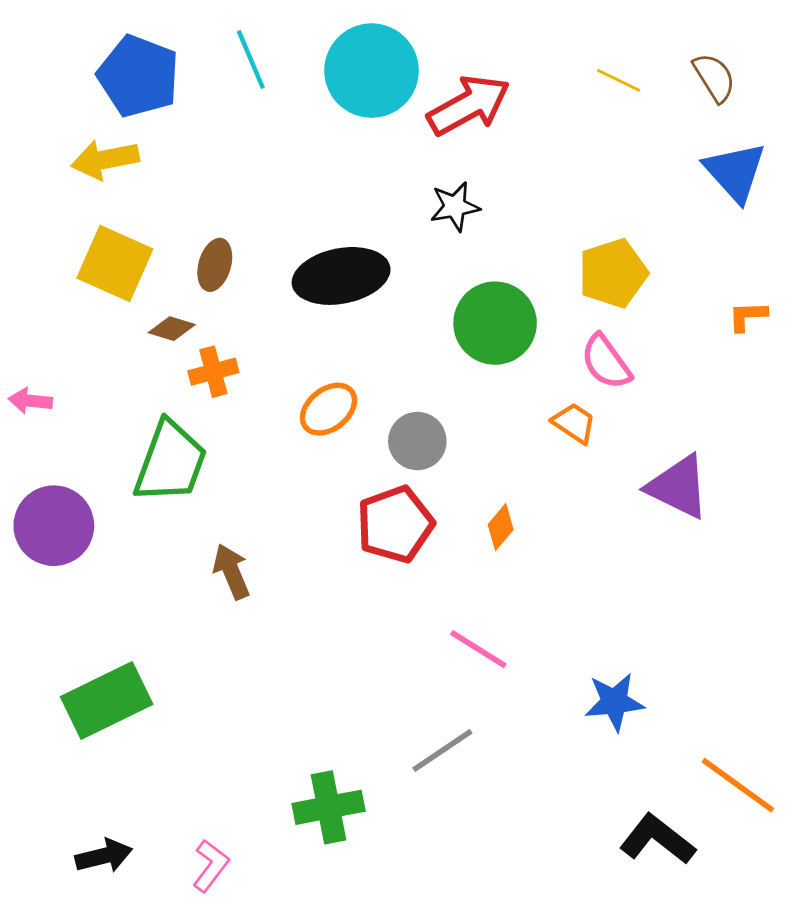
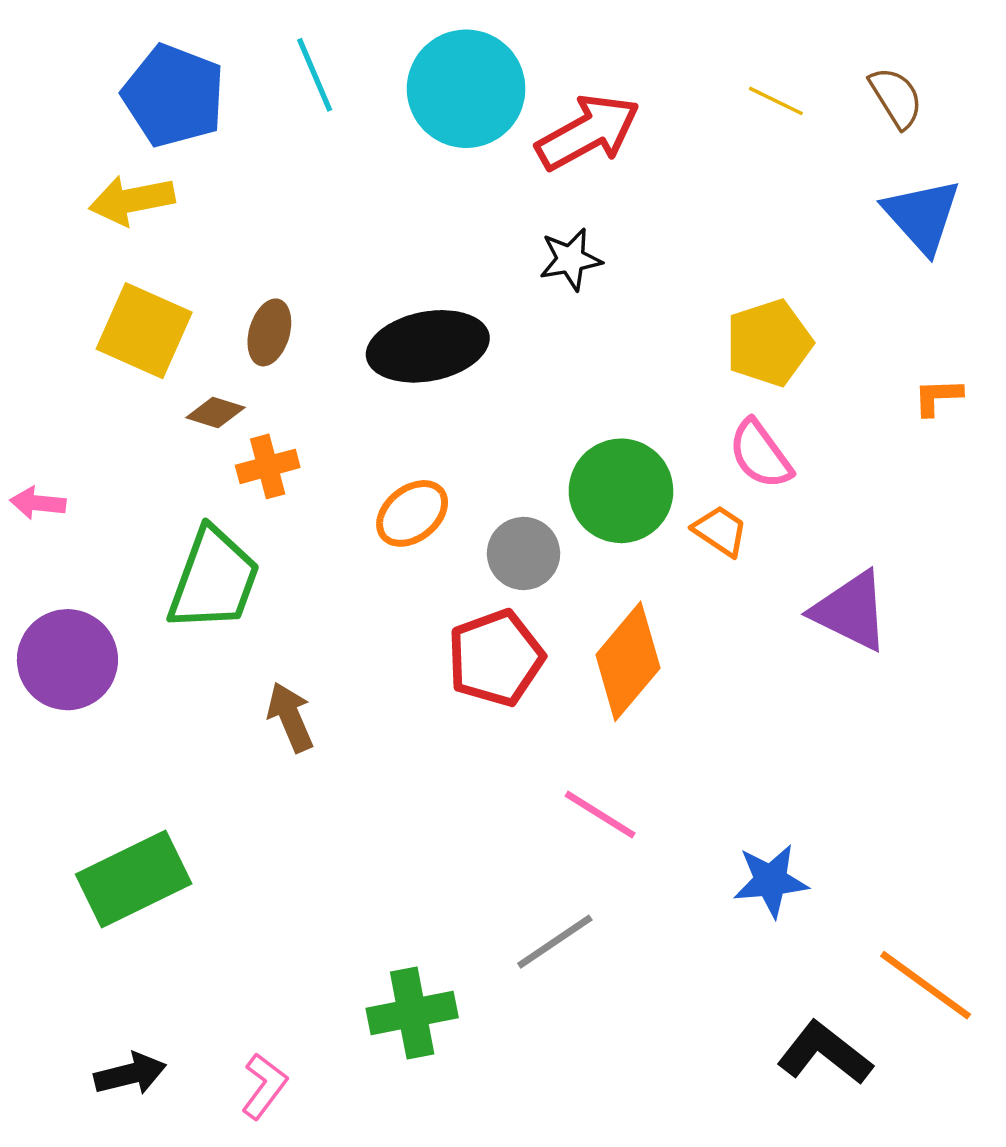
green circle: (495, 323) -> (621, 491), moved
orange diamond: (501, 527) -> (628, 661), size x2.0

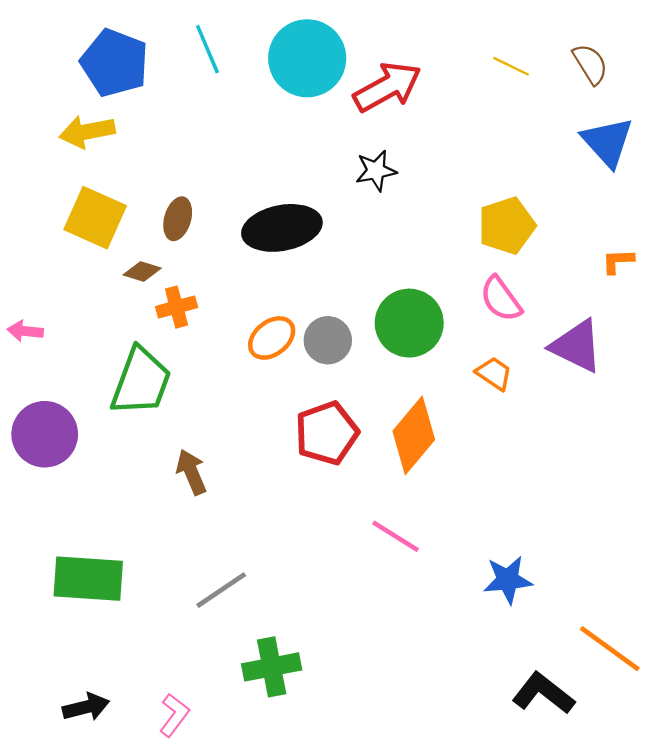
orange trapezoid: (720, 531) -> (494, 373), moved
gray circle: (524, 553) -> (328, 340), moved
purple triangle: (851, 611) -> (577, 346), moved
green rectangle: (134, 879) -> (88, 579), turned 30
gray line: (555, 942) -> (221, 590), moved

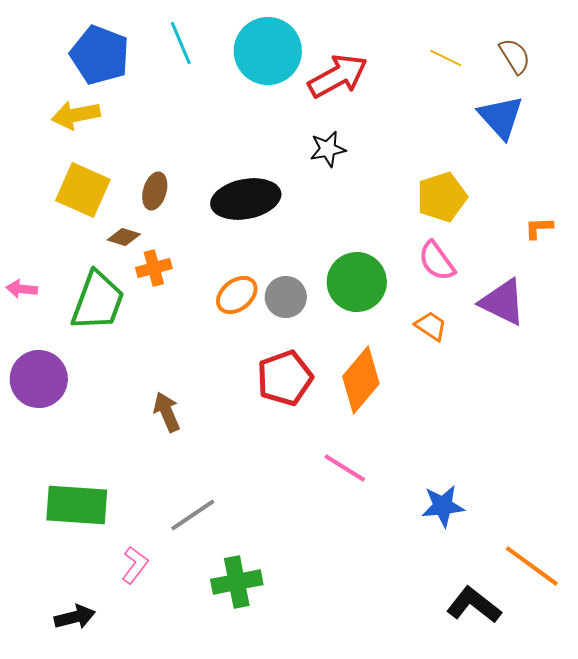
blue triangle: (607, 142) -> (501, 117), moved
green trapezoid: (141, 382) -> (98, 301), moved
pink L-shape: (174, 715) -> (135, 565), moved

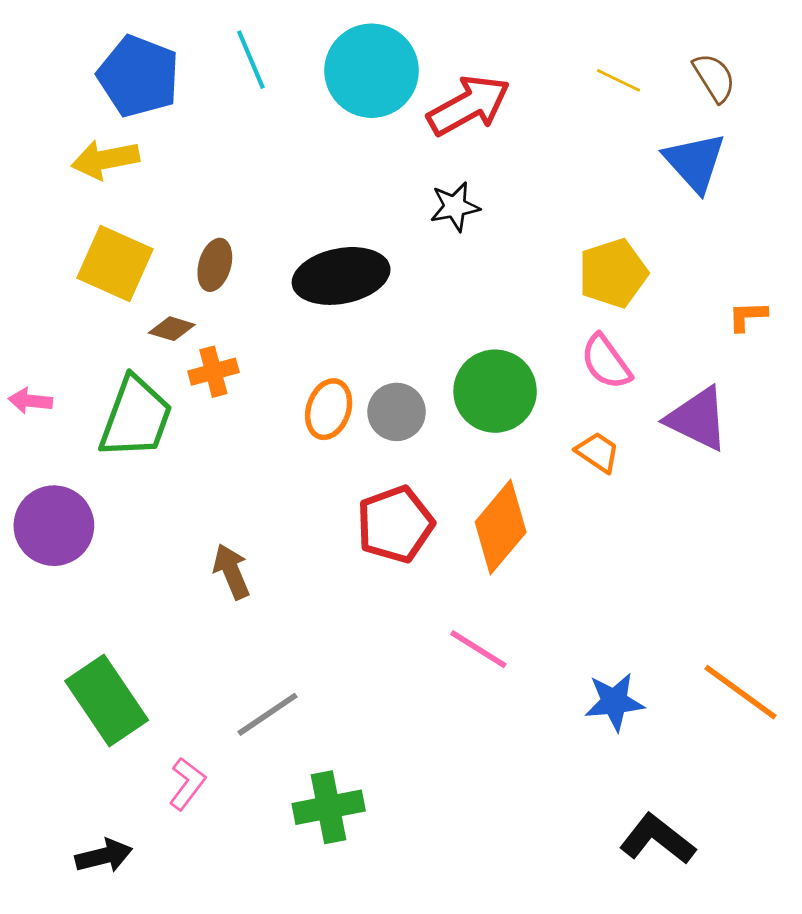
orange ellipse: (237, 295) -> (329, 409), turned -33
green rectangle: (77, 505) -> (107, 700), turned 52
orange line: (532, 566) -> (741, 692), moved

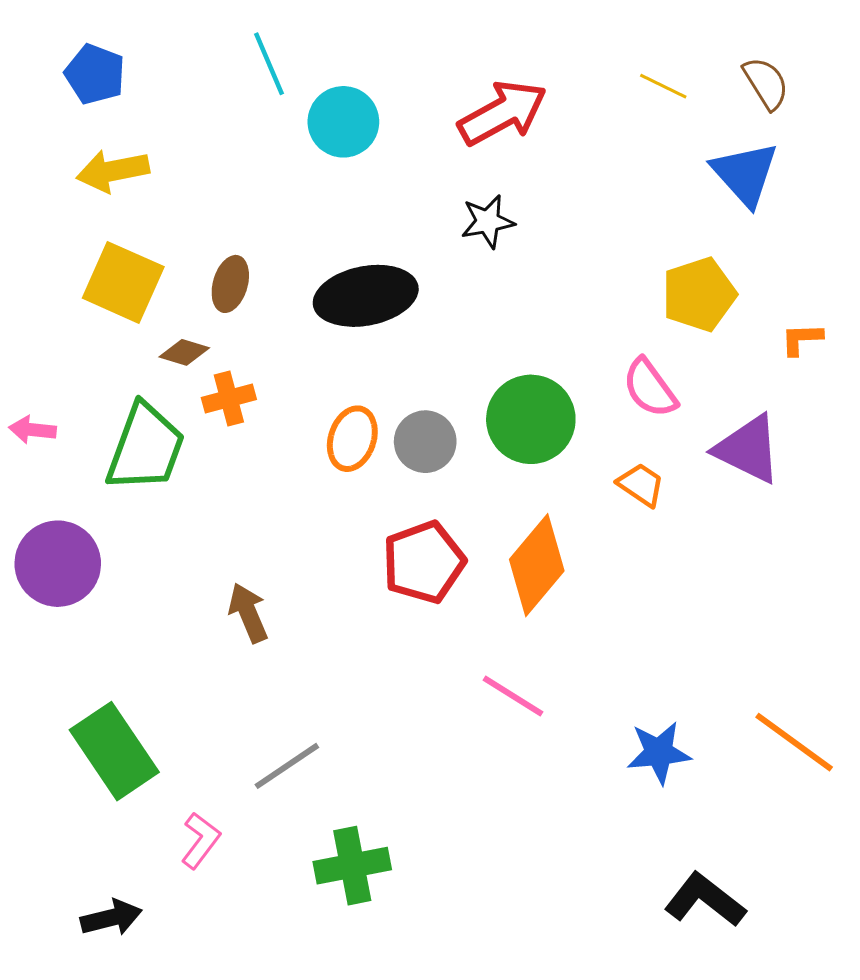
cyan circle: (372, 71) -> (343, 122), moved, size x0.7
blue pentagon: (139, 76) -> (95, 74), moved, size x0.7
yellow pentagon: (613, 273) -> (699, 294), moved

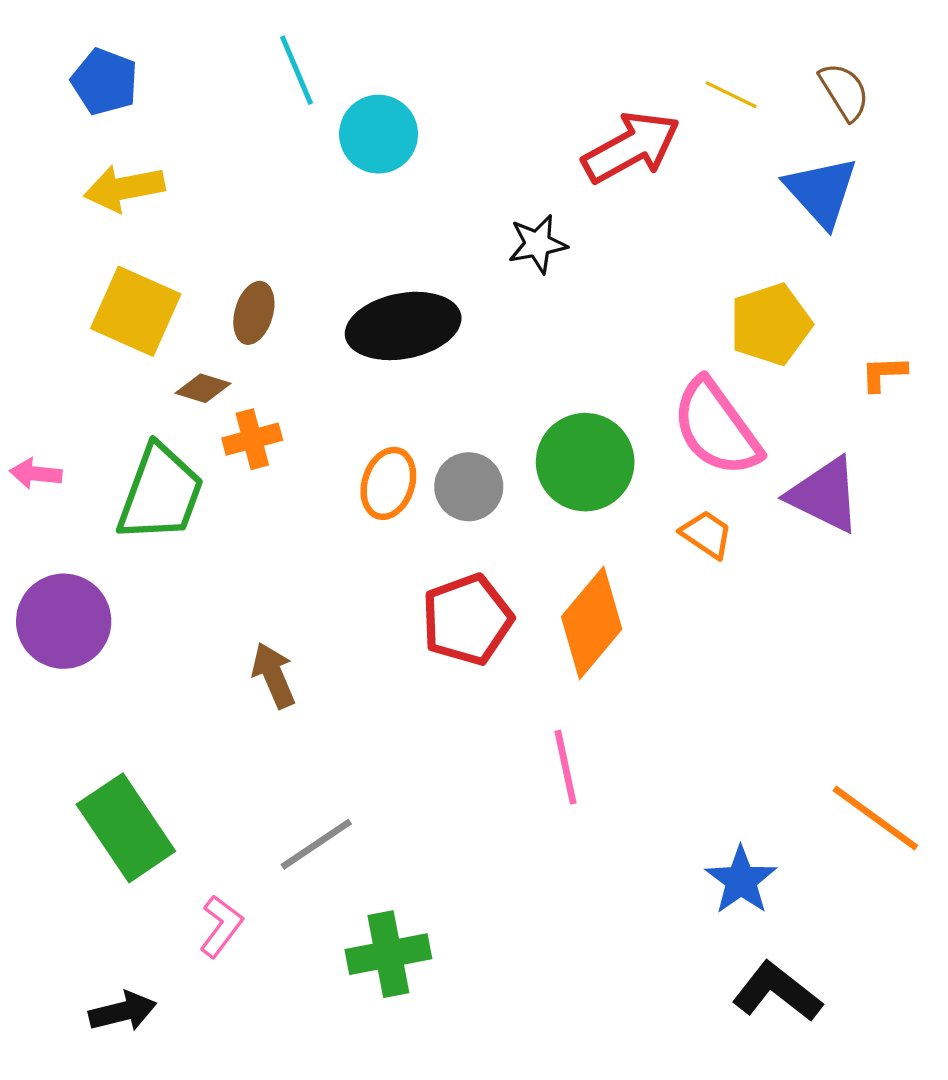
red arrow: (503, 113) -> (631, 147), moved
pink semicircle: (650, 388) -> (716, 428), size x1.5
pink line: (513, 696) -> (565, 767), turned 46
blue star: (659, 753) -> (741, 880), moved, turned -30

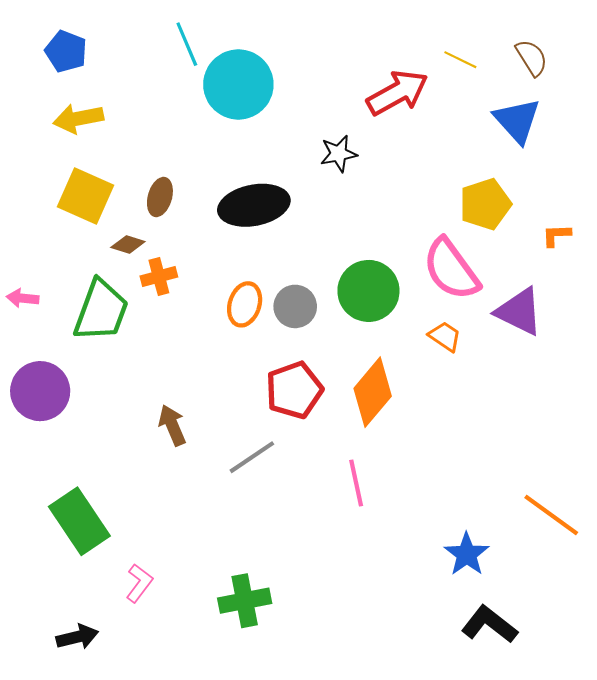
cyan circle: (379, 134) -> (238, 84), size x1.4
gray line: (316, 844) -> (252, 457), moved

